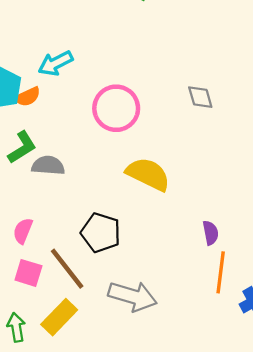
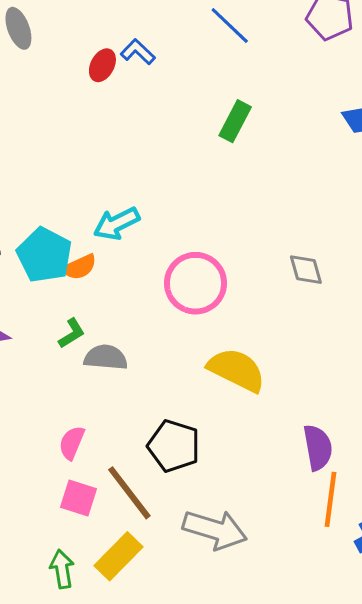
green L-shape: (22, 147) -> (72, 333), size x0.7
purple semicircle: (211, 233) -> (318, 447), size x1.4

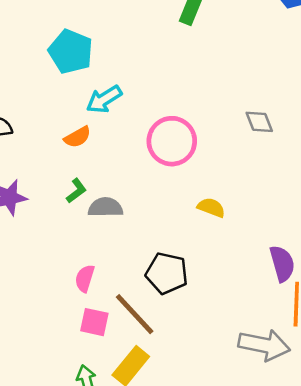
cyan pentagon: (44, 255) -> (71, 52), moved
yellow semicircle: (237, 370) -> (211, 208), size x0.6
gray arrow: (215, 530) -> (264, 345), moved

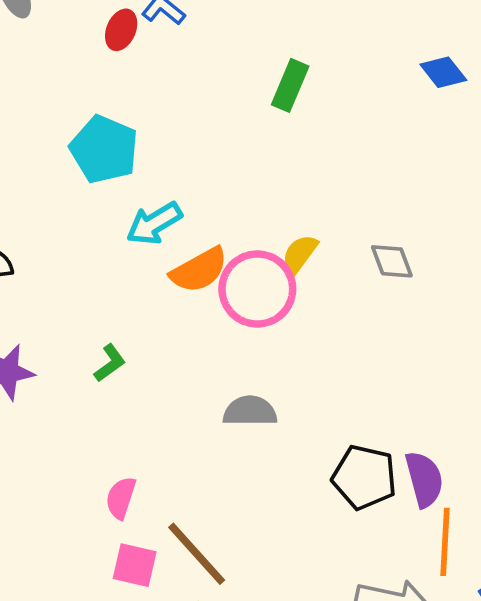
orange semicircle: (78, 137) -> (199, 270), moved, size x1.4
gray semicircle: (105, 207) -> (250, 411), moved
yellow semicircle: (211, 208) -> (300, 254), moved, turned -76
black pentagon: (167, 273) -> (364, 477), moved

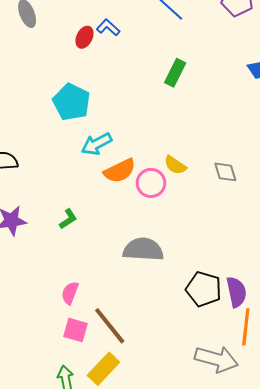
yellow semicircle: (300, 254) -> (175, 165), turned -95
pink circle: (257, 289) -> (151, 183), size x0.7
gray semicircle: (250, 411) -> (143, 249), size x1.4

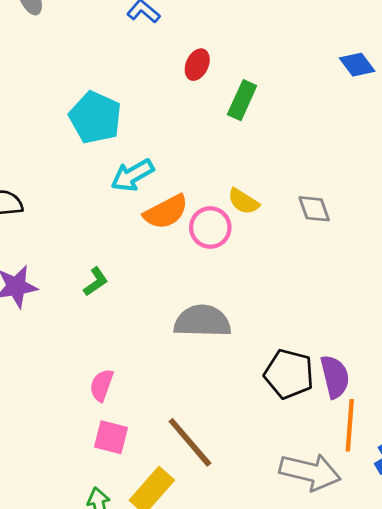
red ellipse: (84, 37) -> (197, 65), moved
green rectangle: (175, 73) -> (242, 100), moved
brown line: (110, 326) -> (190, 442), moved

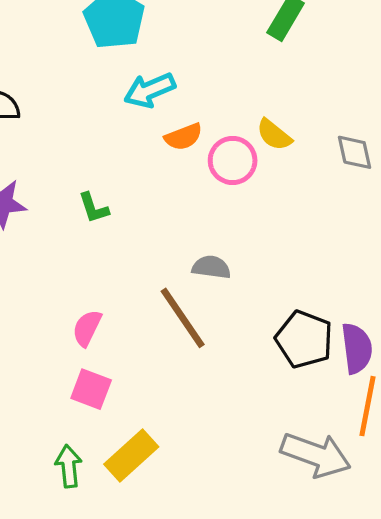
orange semicircle: (166, 212) -> (184, 137), size x0.7
green L-shape: (96, 282) -> (94, 208), turned 100
gray semicircle: (202, 321) -> (211, 267), size x0.6
brown line: (190, 442) -> (183, 318), moved

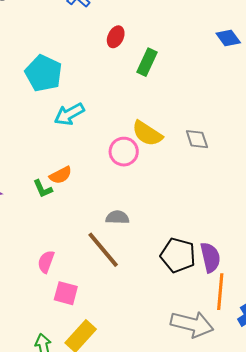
yellow semicircle: (274, 135) -> (147, 133), size x1.4
orange semicircle: (184, 137) -> (61, 175), moved
pink square: (91, 389) -> (66, 293), moved

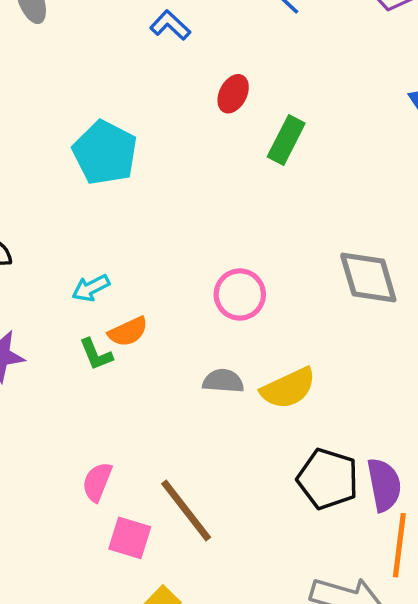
cyan arrow: (69, 114) -> (91, 288), moved, size x0.7
yellow semicircle: (147, 133) -> (288, 388), moved, turned -60
gray diamond: (197, 139) -> (368, 277), size x1.5
gray semicircle: (117, 217) -> (223, 381), moved
brown line: (103, 250) -> (186, 511), moved

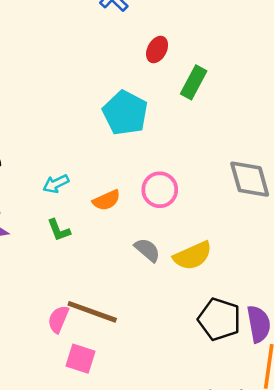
cyan pentagon: (105, 153) -> (125, 113), moved
orange semicircle: (128, 332) -> (106, 200), moved
gray semicircle: (223, 381) -> (147, 250), turned 36
brown line: (186, 511) -> (92, 312), moved, turned -33

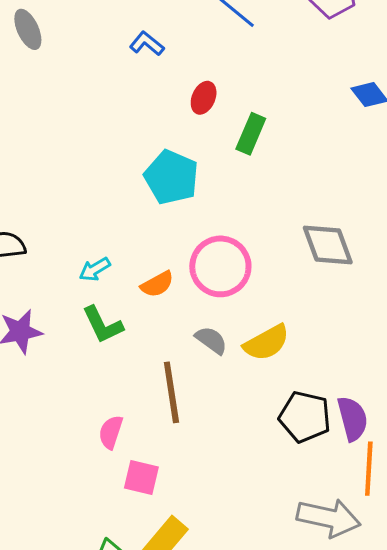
pink circle: (160, 190) -> (220, 266), size x1.4
green L-shape: (59, 230) -> (103, 325), size x1.4
brown line: (92, 312) -> (171, 392), moved, turned 66

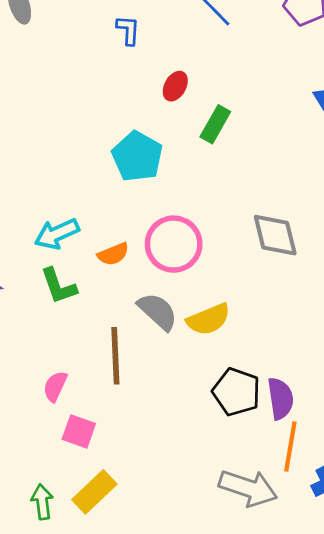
blue L-shape: (147, 44) -> (128, 30), turned 48
cyan arrow: (95, 269) -> (57, 234), size x1.5
gray semicircle: (211, 340) -> (158, 311), size x1.4

